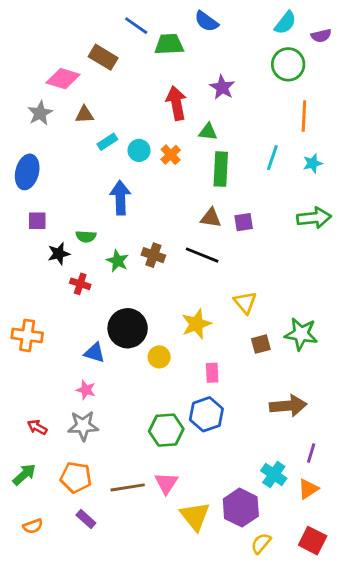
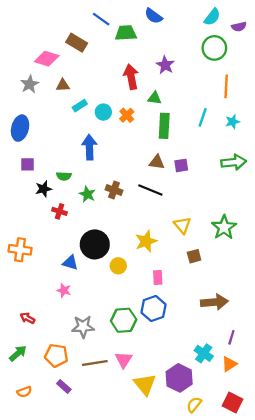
green star: (301, 334) -> (224, 227), moved, turned 30
gray star: (83, 426) -> (83, 327), moved

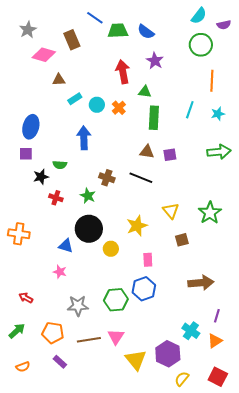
blue semicircle: (154, 16) -> (146, 32), moved
brown rectangle: (77, 43) -> (72, 40), turned 36
gray star: (30, 84) -> (28, 30), moved
blue ellipse: (20, 128) -> (31, 127), moved
green star: (87, 194) -> (88, 196), moved

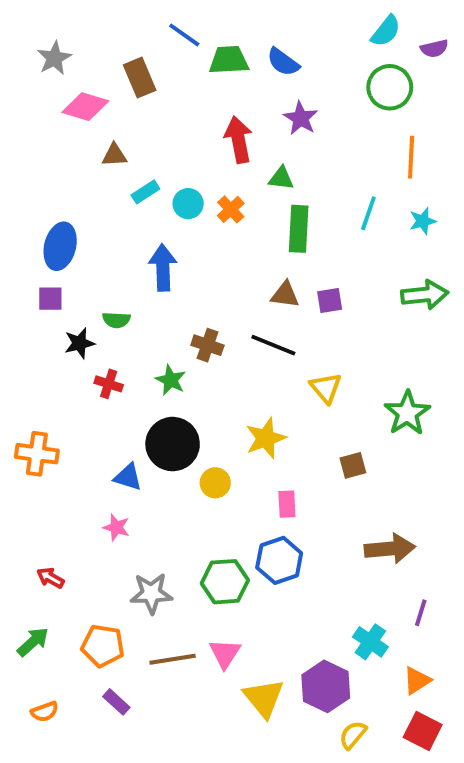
yellow triangle: (171, 211) -> (326, 388), moved
orange triangle: (215, 341) -> (417, 681), moved

